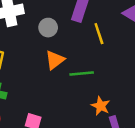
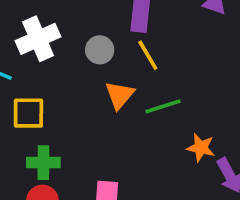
yellow line: (99, 34) -> (148, 55), moved

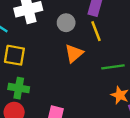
green line: (163, 106) -> (113, 67), moved

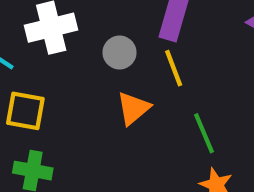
green line: (113, 67) -> (204, 133), turned 75

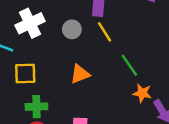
orange triangle: (133, 108) -> (80, 74), moved, turned 30

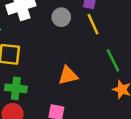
orange triangle: (80, 74) -> (68, 76), moved

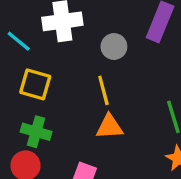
yellow line: (93, 24) -> (103, 90), moved

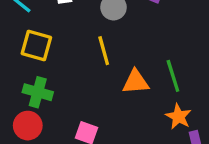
orange triangle: (109, 127) -> (136, 82), moved

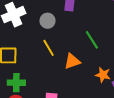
green line: (173, 76) -> (92, 40), moved

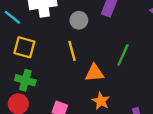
green line: (92, 40) -> (123, 55), turned 42
orange star: (103, 75) -> (101, 101), moved

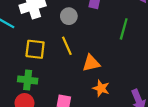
yellow square: (24, 47) -> (35, 49), moved
green line: (123, 55) -> (124, 29), moved

